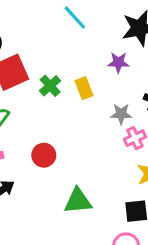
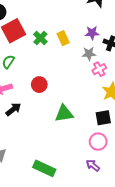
purple star: (118, 62) -> (92, 33), moved

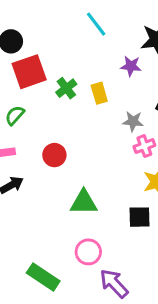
purple star: (92, 33) -> (131, 66), moved
pink circle: (98, 142) -> (88, 252), moved
purple arrow: (93, 165) -> (114, 283), size x1.5

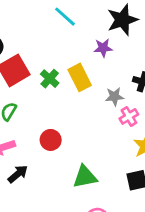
yellow rectangle: (99, 93) -> (80, 77), size x1.4

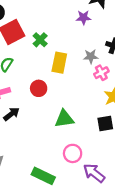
yellow rectangle: (80, 77) -> (59, 63), moved, turned 36

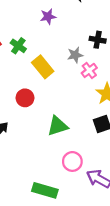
purple star: (83, 17) -> (48, 17), moved
yellow rectangle: (59, 63) -> (43, 67), turned -42

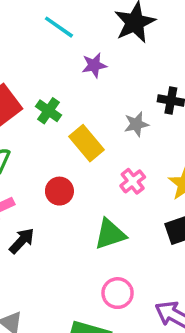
pink cross: (89, 70) -> (133, 181), moved
pink circle: (72, 161) -> (118, 293), moved

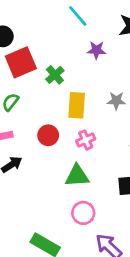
yellow rectangle: (86, 143) -> (77, 105), turned 30
pink cross: (133, 181) -> (86, 140), moved
pink circle: (118, 293) -> (83, 213), moved

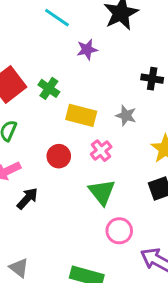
gray star: (116, 101) -> (126, 115), moved, turned 30
yellow rectangle: (77, 105) -> (81, 115), turned -65
green triangle: (77, 176) -> (102, 192), turned -50

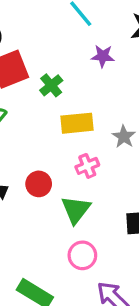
yellow rectangle: (81, 115) -> (77, 123), turned -36
red circle: (59, 156) -> (39, 184), moved

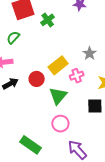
yellow rectangle: (77, 123) -> (58, 65), moved, turned -36
pink cross: (87, 166) -> (77, 76), moved

